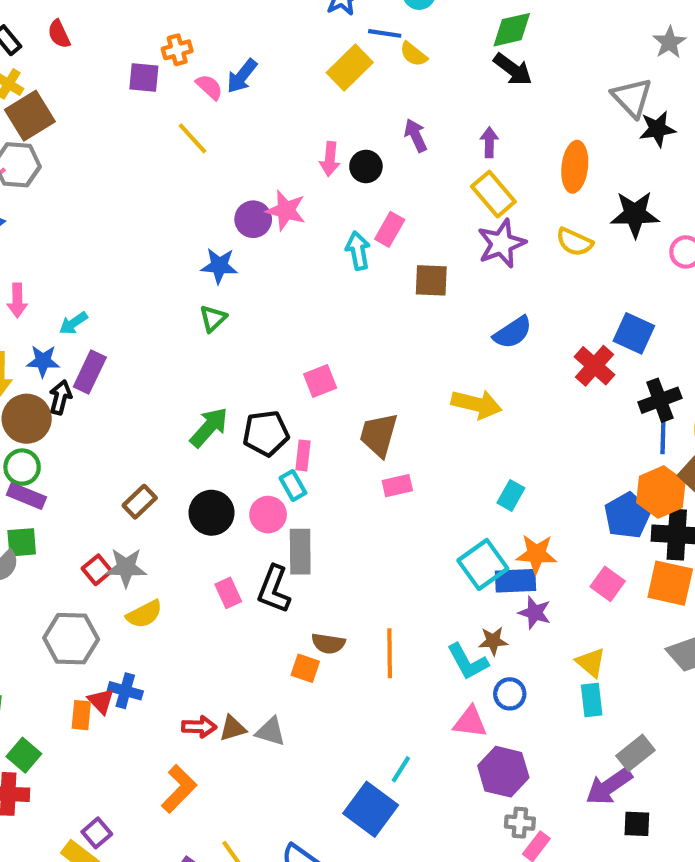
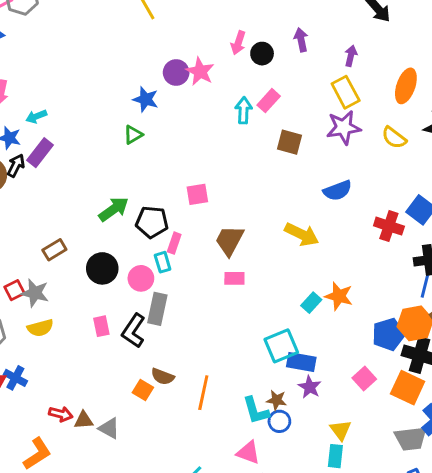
red cross: (595, 366) -> (389, 226), turned -36
orange star: (536, 554) -> (339, 296), moved
blue circle: (510, 694) -> (279, 421), moved

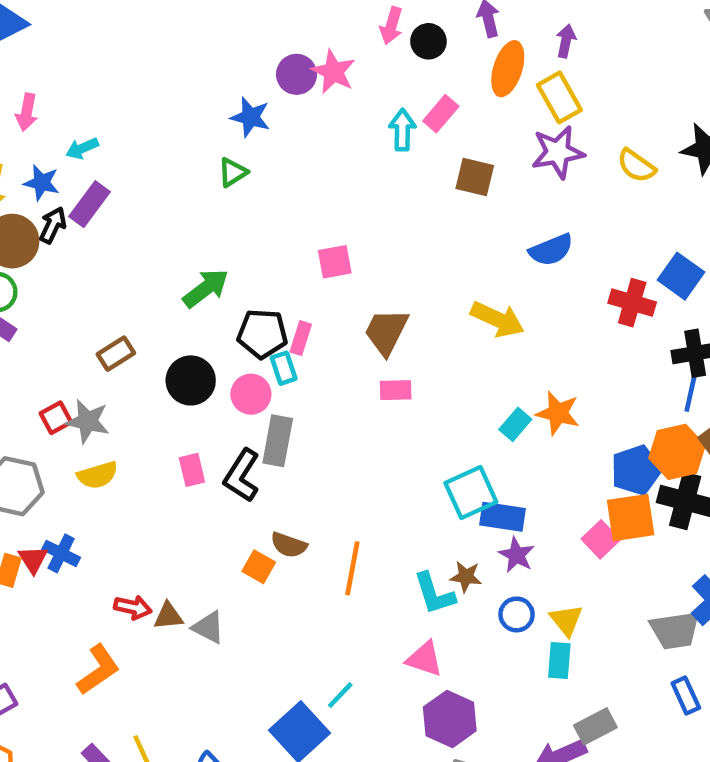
orange ellipse: (406, 86) -> (508, 69), moved
black pentagon: (152, 222) -> (262, 334), moved
orange square: (408, 388) -> (631, 518), moved, turned -32
blue circle: (279, 421) -> (517, 614), moved

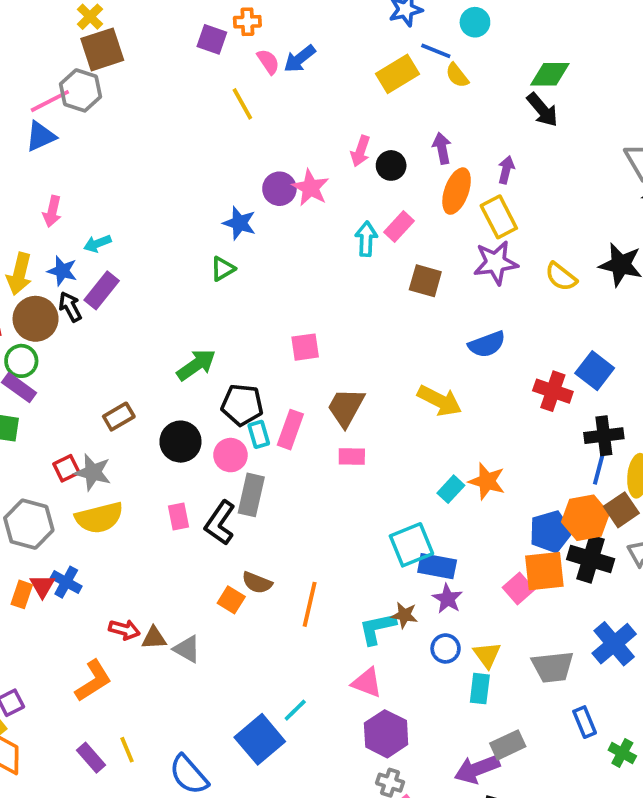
black arrow: (53, 225) -> (70, 307), turned -56
pink rectangle: (301, 338) -> (290, 430), moved, size x1.4
yellow semicircle: (97, 475) -> (99, 518), size x1.4
cyan L-shape: (434, 594) -> (377, 628), turned 93
gray trapezoid: (675, 630) -> (553, 667), moved

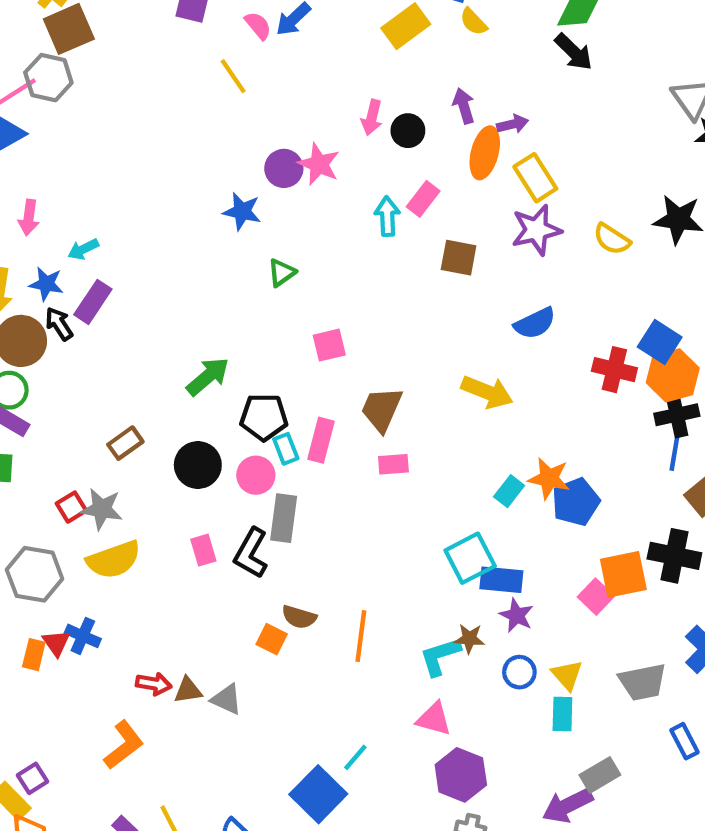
purple arrow: (506, 170) -> (513, 124), moved, turned 68
green triangle: (223, 269) -> (282, 273), moved
orange hexagon: (585, 518) -> (673, 375), moved
blue pentagon: (550, 532) -> (576, 502), moved

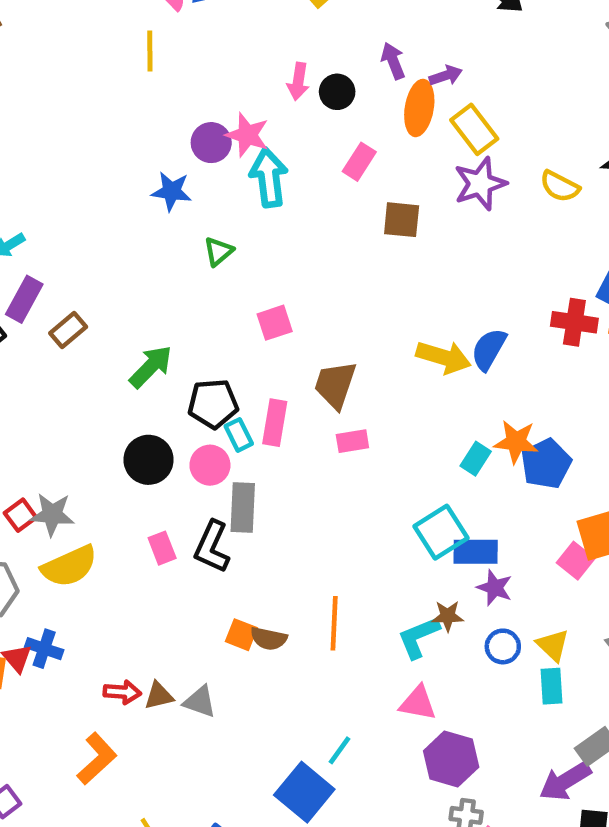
yellow line: (233, 76) -> (150, 51), turned 39
cyan arrow: (387, 216) -> (269, 178), moved, size x1.4
blue semicircle: (535, 323) -> (489, 349), moved, turned 150
brown rectangle: (125, 443) -> (68, 330), moved
brown semicircle: (299, 617) -> (269, 639), moved

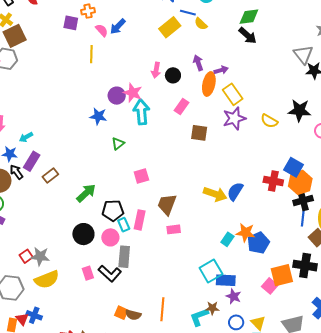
black L-shape: (212, 547) -> (110, 273), turned -75

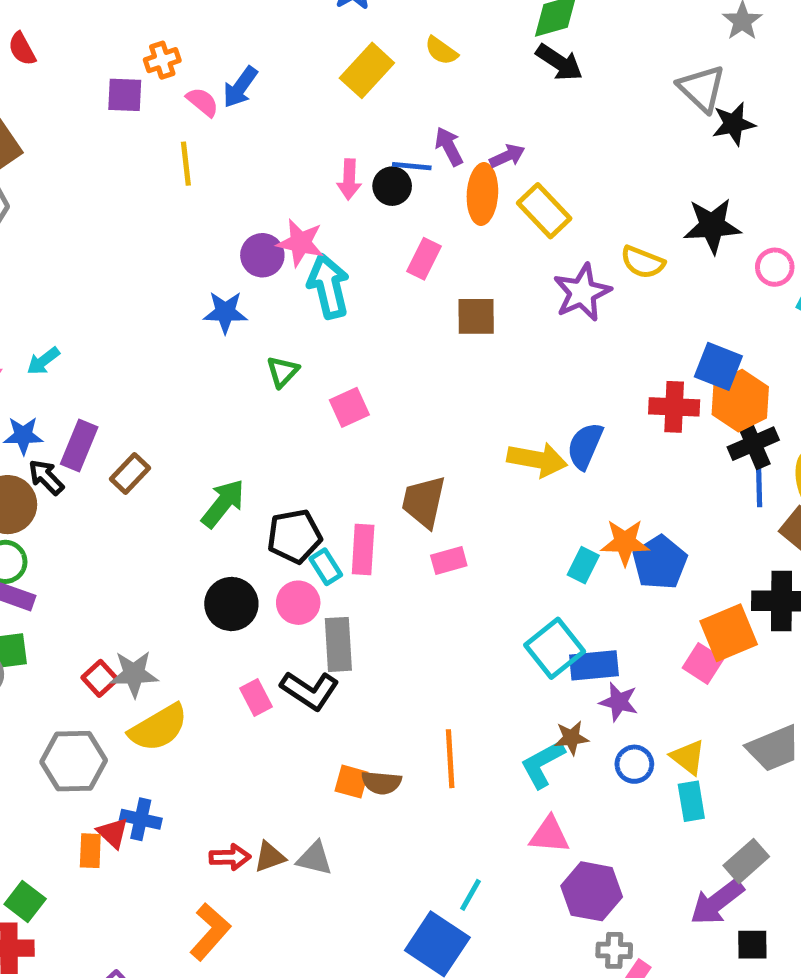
blue line: (188, 13) -> (412, 166), moved
purple star: (234, 118) -> (582, 293), moved
cyan arrow: (26, 137) -> (43, 361), moved
pink square: (141, 176) -> (349, 407), moved

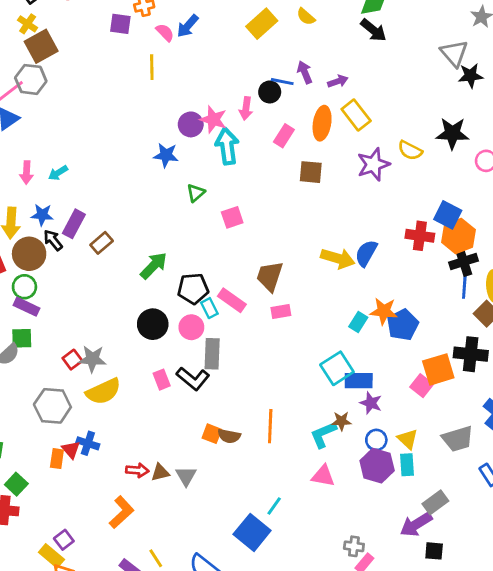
pink arrow: (349, 179) -> (246, 108), moved
orange ellipse: (482, 194) -> (322, 123), moved
pink rectangle: (363, 549) -> (232, 300), turned -64
gray triangle: (314, 858) -> (186, 476), turned 40
purple hexagon: (592, 891) -> (377, 466), moved

